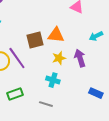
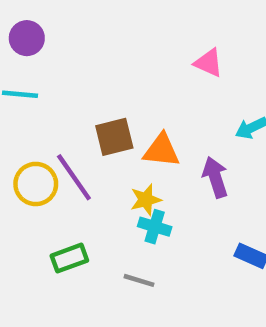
orange triangle: (56, 35) -> (161, 150), moved
yellow star: (59, 58) -> (146, 200), moved

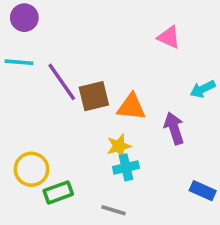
purple line: (74, 177) -> (62, 82), moved
yellow circle: (36, 184) -> (31, 169), moved
cyan cross: (155, 227) -> (126, 167), turned -30

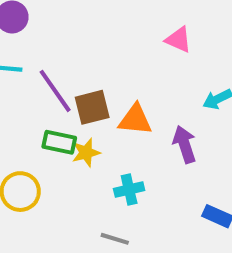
yellow star: (119, 146) -> (86, 153), moved
green rectangle: (58, 192) -> (59, 142), moved, turned 32

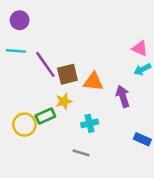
pink triangle: (178, 40) -> (140, 48), moved
green rectangle: (59, 142) -> (45, 116), moved, turned -36

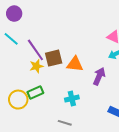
cyan line: (16, 51) -> (11, 39), turned 35
purple arrow: (123, 96) -> (99, 76), turned 42
yellow star: (64, 101) -> (36, 66), moved

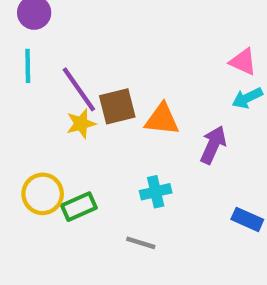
cyan line: (11, 39) -> (28, 66), turned 49
green rectangle: (35, 92) -> (79, 207), moved

